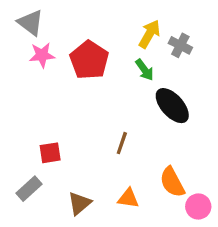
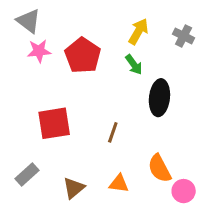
gray cross: (180, 45) -> (184, 36), moved
black ellipse: (172, 106) -> (159, 98), turned 48
red square: (50, 153) -> (54, 123), moved, size x1.6

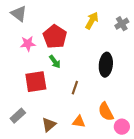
gray cross: (184, 36) -> (122, 24), turned 32
pink star: (39, 51) -> (28, 44), moved
green arrow: (134, 65) -> (55, 62), moved

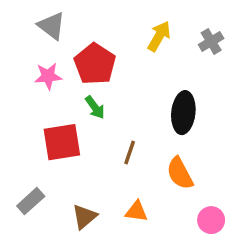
gray triangle: (19, 14) -> (52, 26), moved
orange semicircle: (106, 112) -> (180, 173), moved

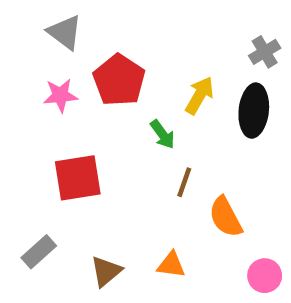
yellow arrow: (159, 36) -> (199, 95), moved
green arrow: (95, 107) -> (163, 134), moved
black ellipse: (183, 113) -> (254, 111), moved
brown line: (130, 152) -> (184, 182), moved

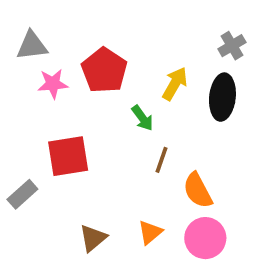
gray triangle: (65, 32) -> (32, 46), moved, turned -44
gray rectangle: (39, 252) -> (22, 194), moved
orange triangle: (171, 265) -> (150, 232), turned -48
pink circle: (265, 276) -> (205, 238), moved, size x1.4

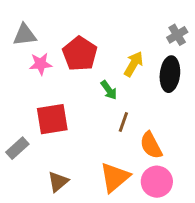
orange triangle: (150, 232) -> (115, 177), size x1.6
brown triangle: (93, 238) -> (58, 182), moved

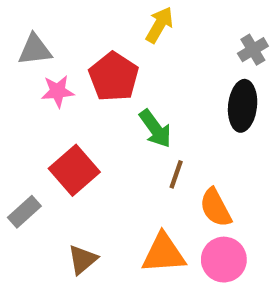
yellow arrow: (134, 64) -> (159, 25), moved
green arrow: (109, 90) -> (155, 129), size x1.4
red square: (52, 119) -> (74, 170), turned -32
orange triangle: (115, 177) -> (164, 253), turned 36

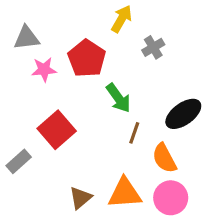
gray cross: (253, 50) -> (153, 47), moved
black ellipse: (243, 106) -> (183, 114), moved, turned 48
brown triangle: (83, 260) -> (80, 198), moved

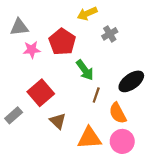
yellow arrow: (122, 19) -> (87, 14), turned -144
brown triangle: (80, 198) -> (58, 121), moved, turned -36

